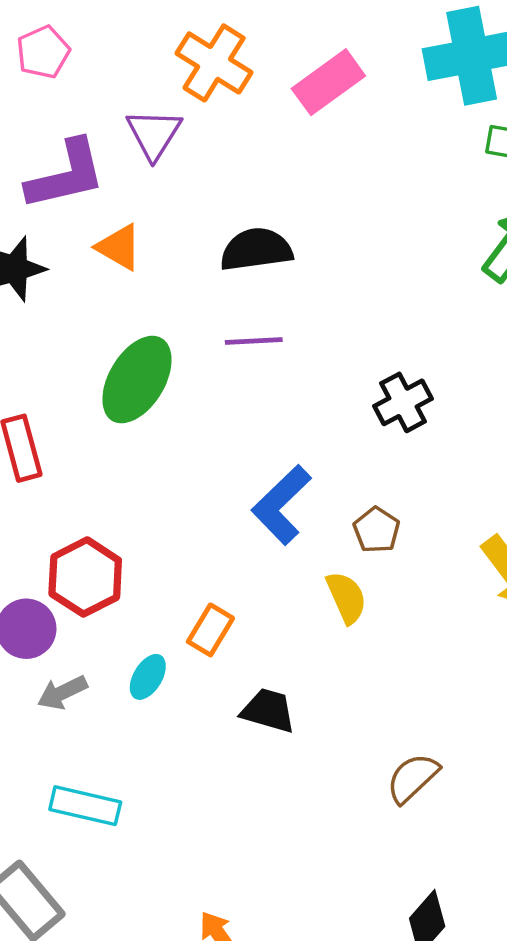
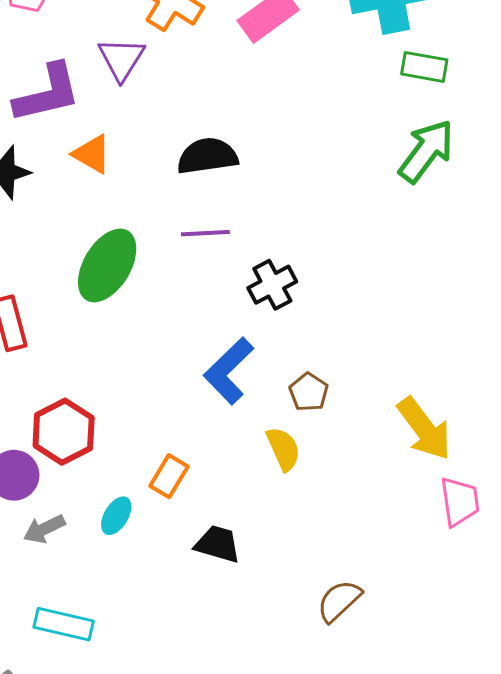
black cross: (403, 402) -> (272, 285), moved

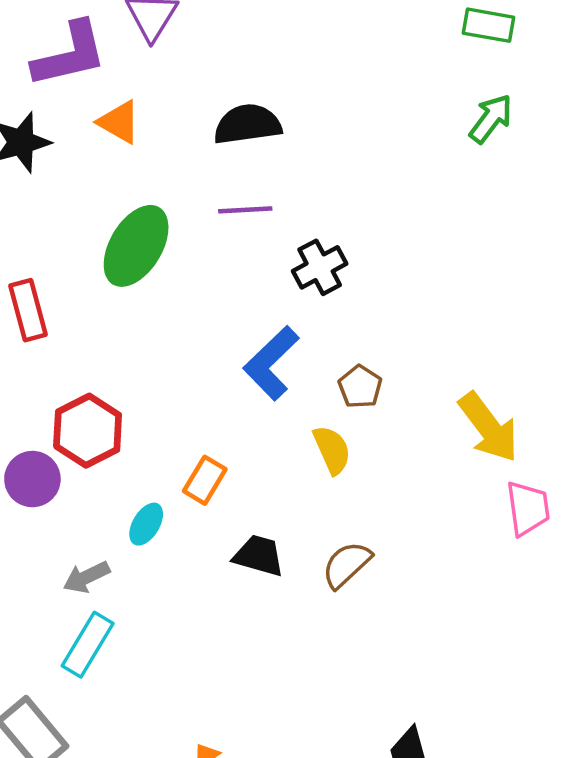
green arrow: (426, 151) -> (491, 119), size x0.7
gray arrow: (44, 529) -> (86, 577), moved
brown semicircle: (339, 601) -> (347, 565), moved
cyan rectangle: (64, 624) -> (88, 645), turned -72

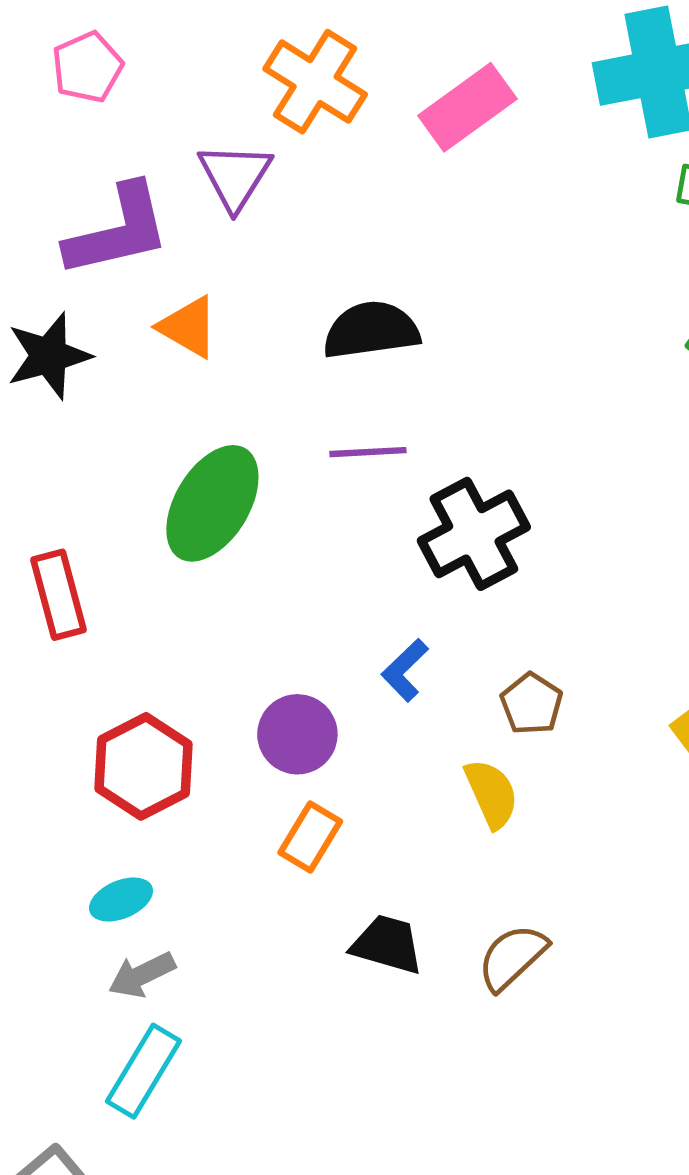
black cross: (320, 267) -> (474, 534), size x1.4
blue L-shape: (271, 363) -> (405, 670), size x0.6
purple circle: (32, 479) -> (297, 734), moved
cyan ellipse: (146, 524) -> (121, 899), moved, turned 36

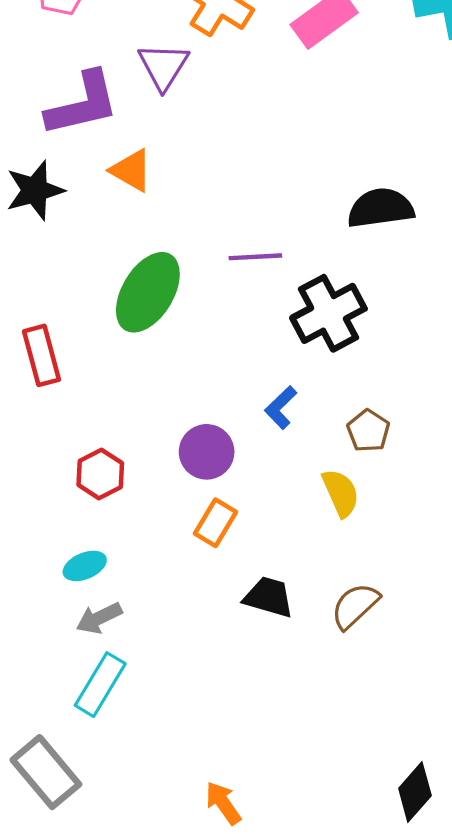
black semicircle: (371, 330) -> (381, 208), moved
red hexagon: (143, 766) -> (100, 474), size x0.7

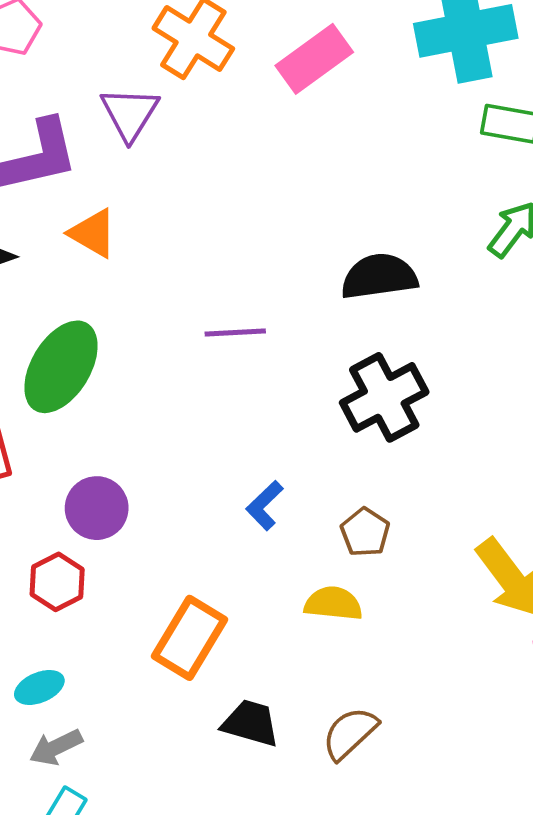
green ellipse: (148, 292) -> (61, 367), moved
black cross: (328, 313) -> (384, 397), moved
purple circle: (207, 452) -> (97, 508), moved
yellow semicircle: (341, 493) -> (333, 604), turned -60
orange rectangle: (215, 523) -> (190, 638), size x1.5

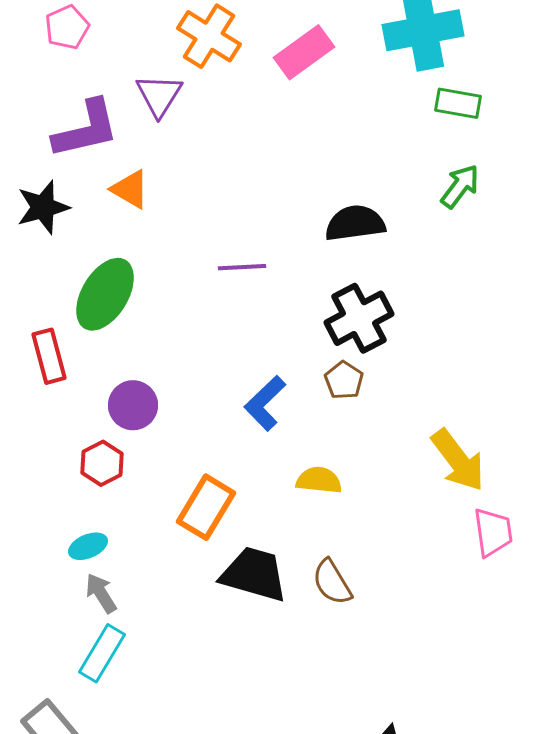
blue L-shape: (265, 506) -> (265, 403), size x1.4
brown pentagon: (365, 532) -> (344, 380), moved
black trapezoid: (251, 723) -> (254, 574), size x1.5
brown semicircle: (350, 733) -> (332, 582), turned -78
gray arrow: (56, 747) -> (101, 593), turned 84

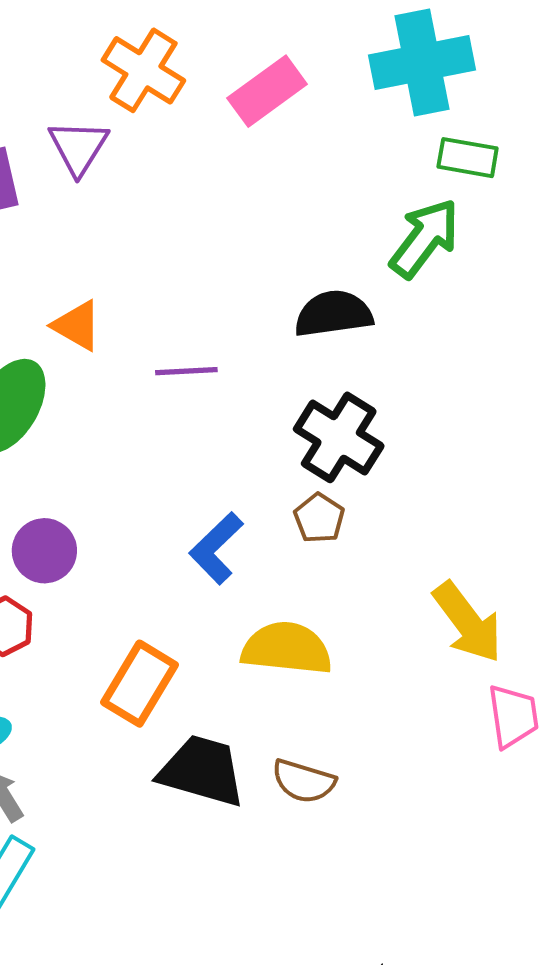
green arrow: (460, 186) -> (425, 238), moved, size x1.4
orange triangle: (130, 189) -> (77, 326), moved
black cross: (359, 318) -> (339, 437), turned -30
yellow semicircle: (319, 480) -> (287, 648), size x1.5
brown semicircle: (332, 582) -> (304, 781), turned -42

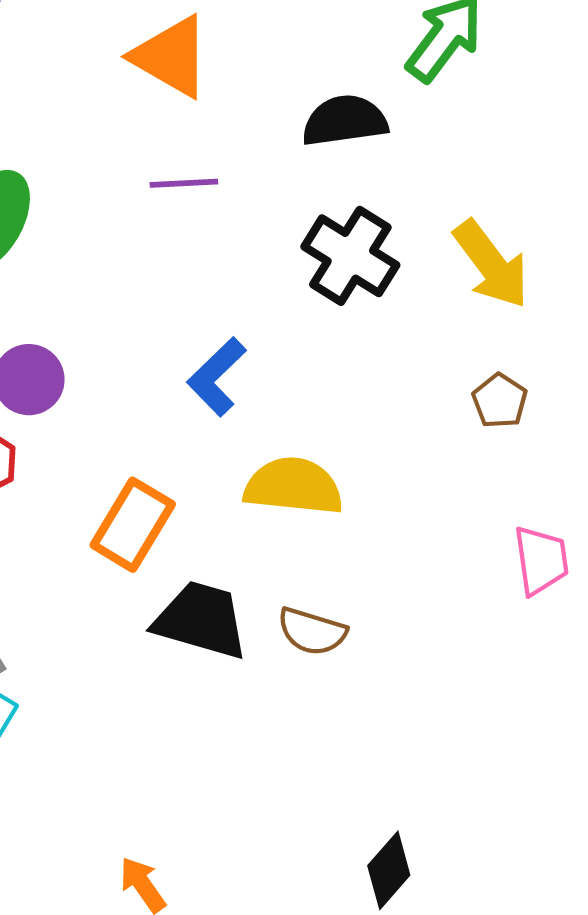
orange triangle: (77, 326) -> (171, 57), moved, size x1.5
brown pentagon: (319, 518) -> (500, 401), moved
yellow arrow: (468, 622) -> (491, 264), moved

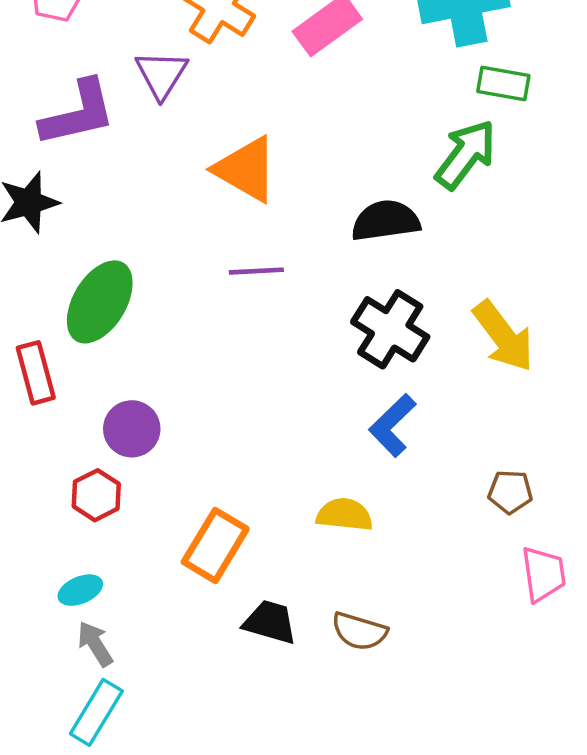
blue L-shape: (217, 377) -> (392, 425), moved
brown pentagon: (500, 401) -> (510, 492), moved, turned -30
yellow semicircle: (293, 486) -> (344, 515), size x0.7
black trapezoid: (201, 620) -> (270, 622), size x0.7

